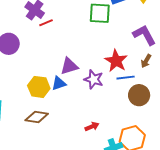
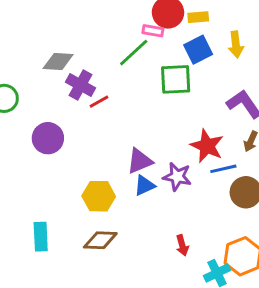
blue triangle: (59, 83) -> (144, 185), moved
red arrow: (92, 126) -> (182, 245), turned 104

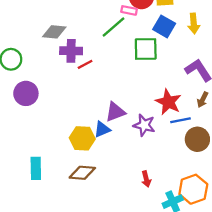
blue square: (198, 50) -> (164, 26), turned -35
purple cross: (80, 85) -> (71, 51), turned -30
purple circle: (48, 138) -> (26, 93), moved
blue triangle: (144, 185) -> (102, 129), moved

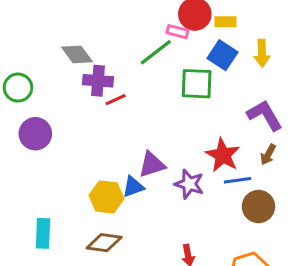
gray diamond: (54, 32) -> (77, 54), turned 45

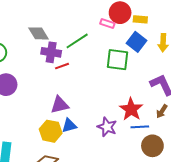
green line: (156, 52) -> (77, 41), moved
purple triangle: (152, 165) -> (60, 105), moved

